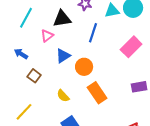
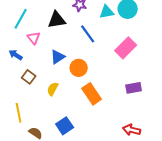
blue line: (93, 33) -> (88, 34), turned -54
pink triangle: (47, 36) -> (34, 38), moved, turned -32
yellow semicircle: (63, 96) -> (53, 89), moved, turned 72
yellow line: (24, 112) -> (19, 113), turned -54

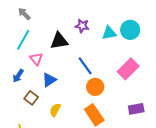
blue line: (88, 34) -> (85, 66), moved
blue arrow: (16, 55) -> (18, 76), turned -88
blue triangle: (58, 57) -> (49, 80), moved
orange circle: (79, 68) -> (95, 87), moved

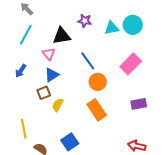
pink triangle: (36, 59) -> (49, 54), moved
brown square: (31, 98) -> (44, 93), moved, turned 32

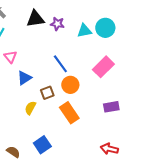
black triangle: (62, 36) -> (35, 19), moved
pink triangle: (49, 54) -> (10, 57), moved
brown square: (44, 93) -> (47, 93), moved

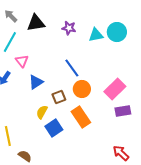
black triangle: (35, 19) -> (36, 23), moved
pink rectangle: (103, 67) -> (115, 89), moved
blue square: (42, 145) -> (54, 128), moved
red arrow: (109, 149) -> (121, 153), turned 30

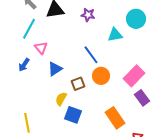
cyan triangle: (96, 35) -> (115, 35), moved
purple rectangle: (123, 111) -> (142, 98), turned 63
orange rectangle: (81, 117) -> (115, 118), moved
blue square: (54, 128) -> (73, 115), turned -36

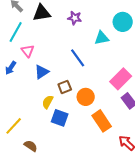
orange circle: (101, 76) -> (86, 97), moved
yellow line: (27, 123) -> (14, 126), turned 54

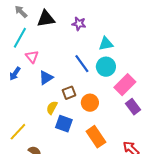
cyan circle: (123, 22) -> (106, 67), moved
orange rectangle: (102, 121) -> (96, 137), moved

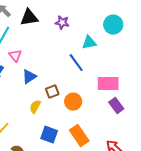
blue line: (82, 64) -> (76, 63), moved
cyan circle: (106, 67) -> (113, 25), moved
pink rectangle: (125, 85) -> (108, 84), turned 45
blue square: (64, 124) -> (49, 135), moved

